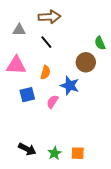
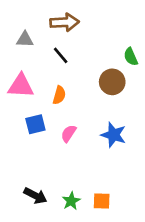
blue star: (70, 86) -> (114, 135), moved

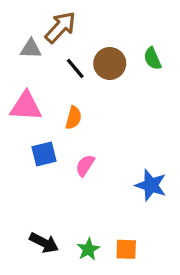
brown arrow: (65, 22) -> (60, 27), moved, turned -44
green semicircle: (131, 57) -> (152, 59), moved
brown circle: (112, 82) -> (110, 63), moved
blue star: (114, 135) -> (151, 185), moved

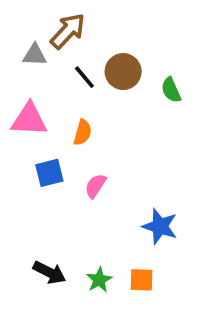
green semicircle: (152, 59) -> (171, 90), moved
blue star: (151, 185) -> (160, 226), moved

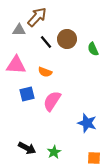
orange semicircle: (83, 132) -> (45, 72), turned 96
pink semicircle: (95, 186) -> (52, 101), size x1.5
orange square: (142, 280) -> (94, 158), moved

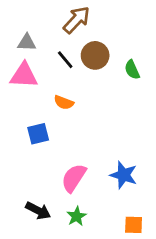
brown arrow: (37, 17) -> (77, 20), moved
pink triangle: (16, 65) -> (24, 75), moved
pink semicircle: (52, 101) -> (74, 178), moved

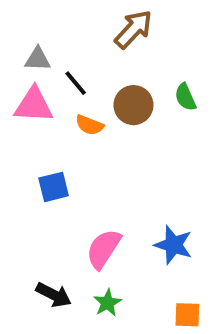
brown arrow: (77, 20) -> (133, 29), moved
brown circle: (95, 55) -> (133, 105), moved
black line: (65, 60) -> (76, 83), moved
orange semicircle: (64, 102) -> (90, 125), moved

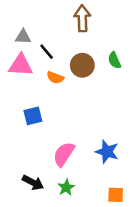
brown arrow: (133, 29) -> (82, 18), turned -45

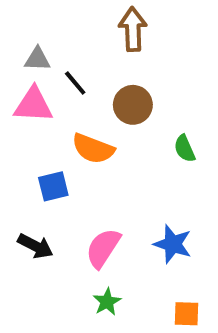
green semicircle: (114, 60) -> (185, 149), moved
orange semicircle: (55, 78) -> (93, 149), moved, size x1.5
black arrow: (33, 183) -> (35, 246), moved

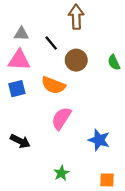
black line: (75, 83) -> (51, 43), moved
green semicircle: (185, 149) -> (114, 62), moved
blue square: (53, 186) -> (17, 89), moved
pink semicircle: (103, 248) -> (61, 118), moved

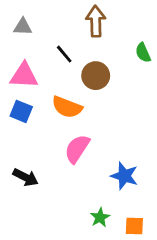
gray triangle: (21, 34) -> (23, 27), moved
green semicircle: (114, 62) -> (143, 53), moved
blue square: (17, 89) -> (21, 111), turned 36
green star: (61, 173) -> (100, 217), moved

